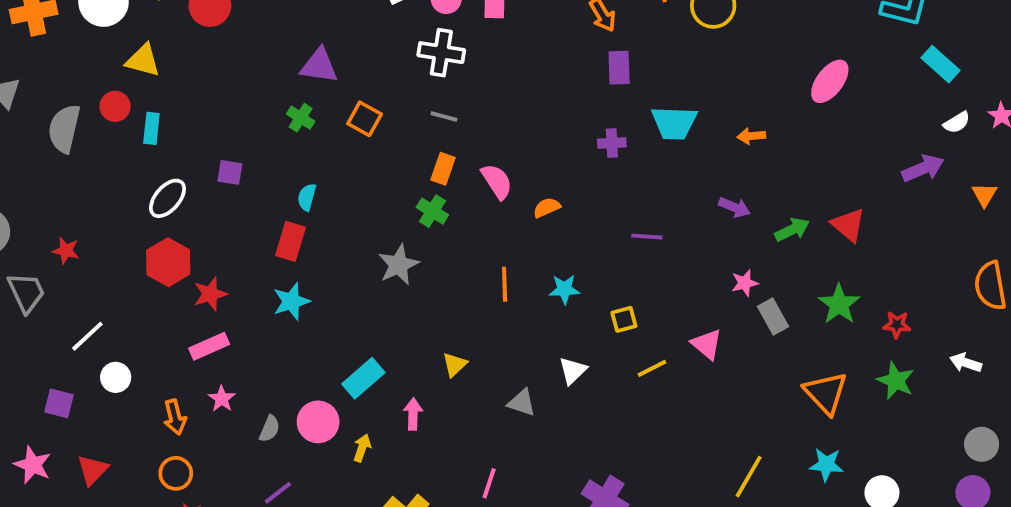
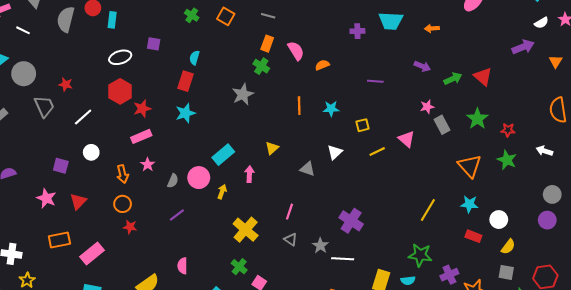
white ellipse: (167, 198) -> (120, 57), turned 30
white line: (87, 336) -> (83, 117), moved

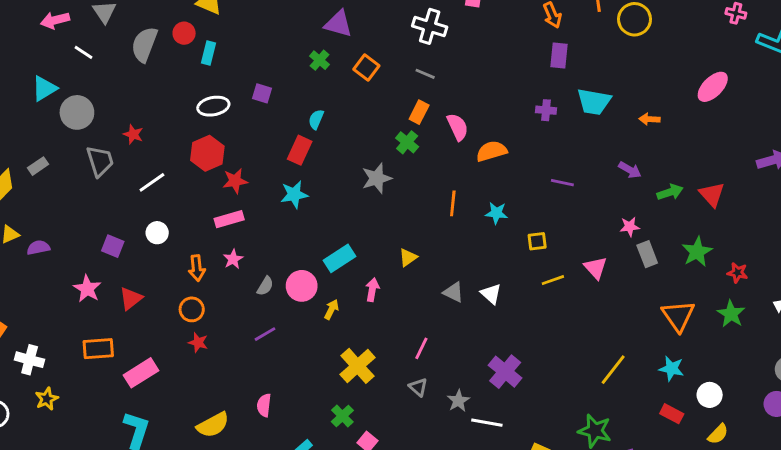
orange semicircle: (322, 65) -> (492, 151), size x1.5
white triangle: (335, 152) -> (491, 294), moved, turned -42

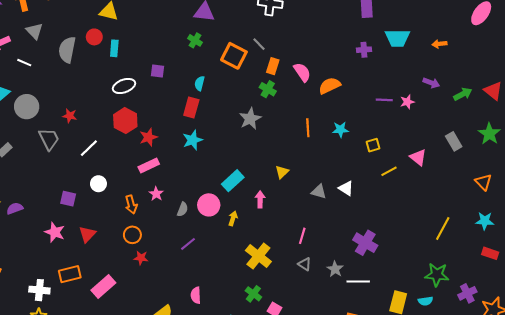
orange square: (366, 68) -> (234, 56), moved, size x1.4
gray line: (425, 74) -> (259, 44), moved, turned 32
pink star: (630, 227) -> (407, 102), moved
orange triangle: (678, 316) -> (483, 182), size x0.7
white cross: (30, 360) -> (39, 290), moved

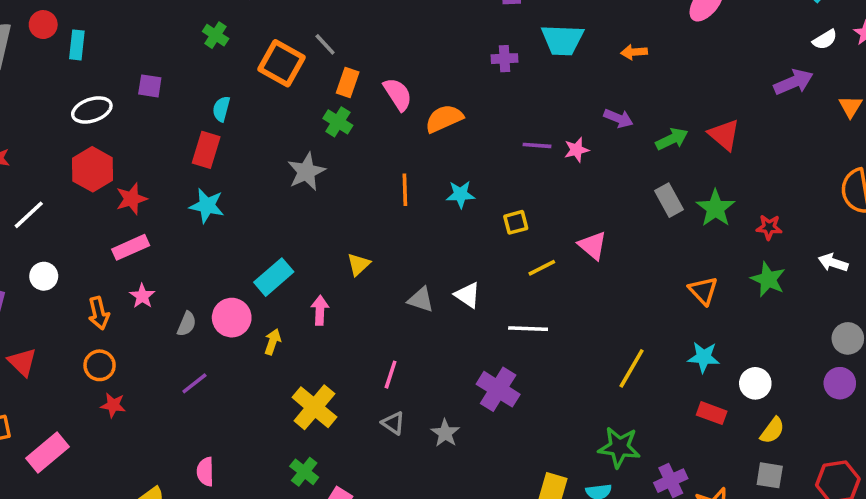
cyan star: (193, 140) -> (207, 206), turned 30
gray rectangle: (454, 141) -> (669, 200), moved
red triangle: (87, 234) -> (22, 362), turned -30
white line: (358, 282) -> (528, 329), moved

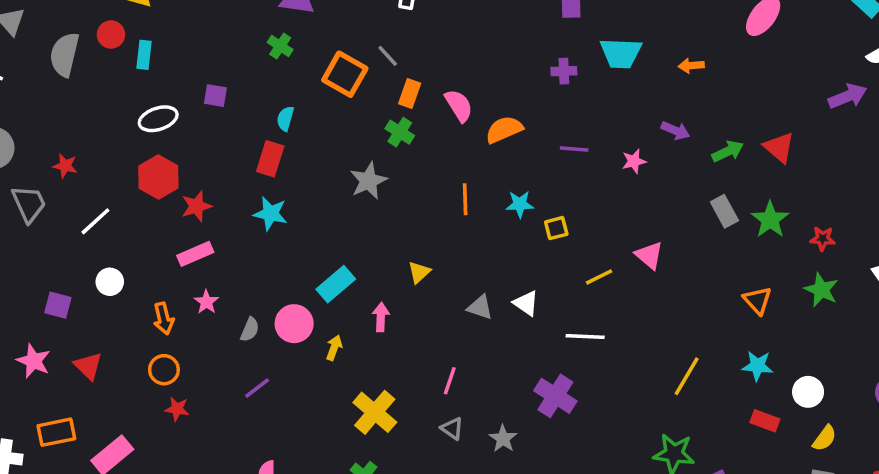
purple line: (537, 145) -> (574, 149), moved
yellow square: (516, 222) -> (556, 228), moved

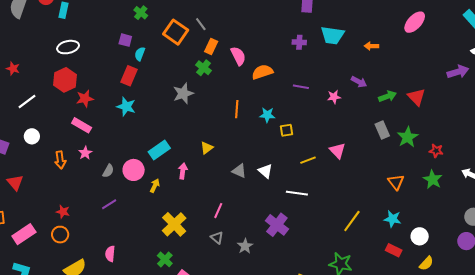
purple square: (215, 96) -> (125, 40), moved
pink rectangle: (195, 254) -> (82, 125), turned 48
orange circle: (164, 370) -> (60, 235), moved

